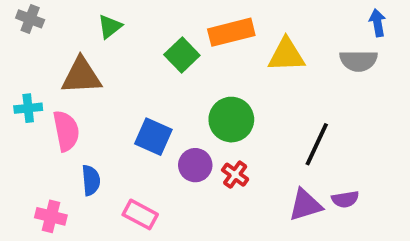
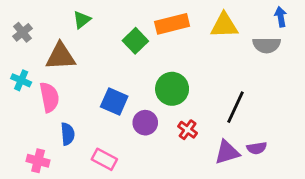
gray cross: (30, 19) -> (23, 32), moved, turned 30
yellow triangle: (286, 55) -> (224, 25), moved
cyan cross: (28, 108) -> (21, 80), turned 30
red cross: (235, 175) -> (188, 130), moved

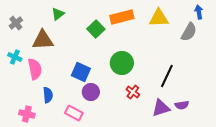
gray semicircle: (267, 45) -> (189, 32), turned -60
purple circle: (145, 123) -> (91, 92), moved

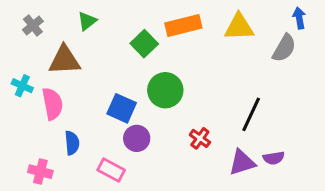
gray cross: (16, 23) -> (33, 26), moved
green circle: (122, 63) -> (165, 90), moved

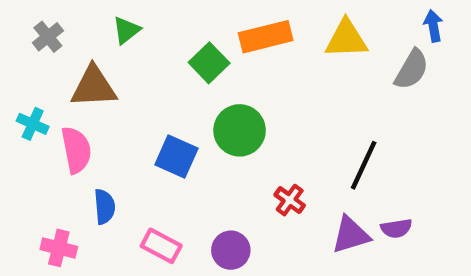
purple circle: (137, 138) -> (231, 250), moved

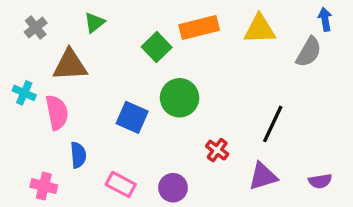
purple semicircle: (396, 228) -> (320, 181), moved

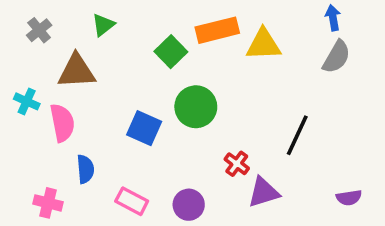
blue arrow: (325, 19) -> (333, 18), moved
yellow triangle: (260, 29) -> (263, 44), moved
purple triangle: (263, 176) -> (263, 192), moved

